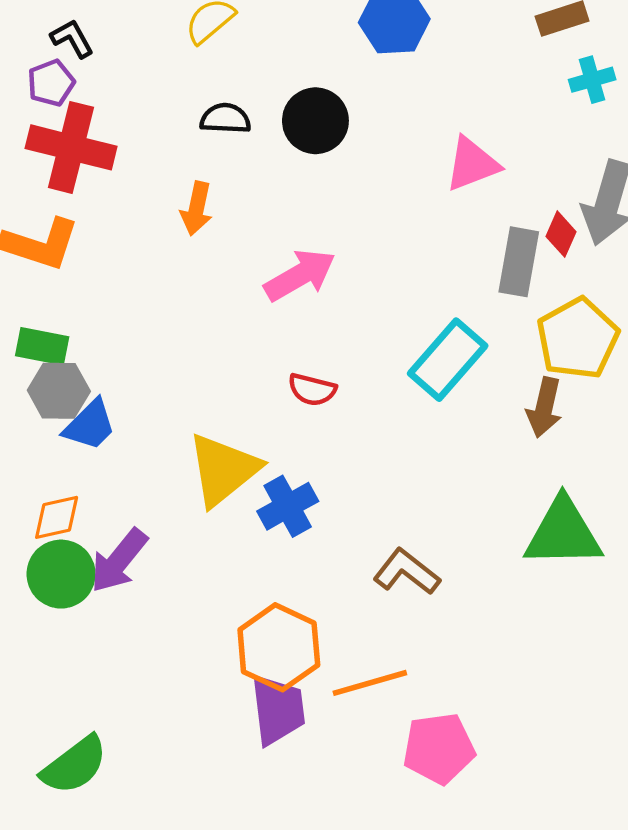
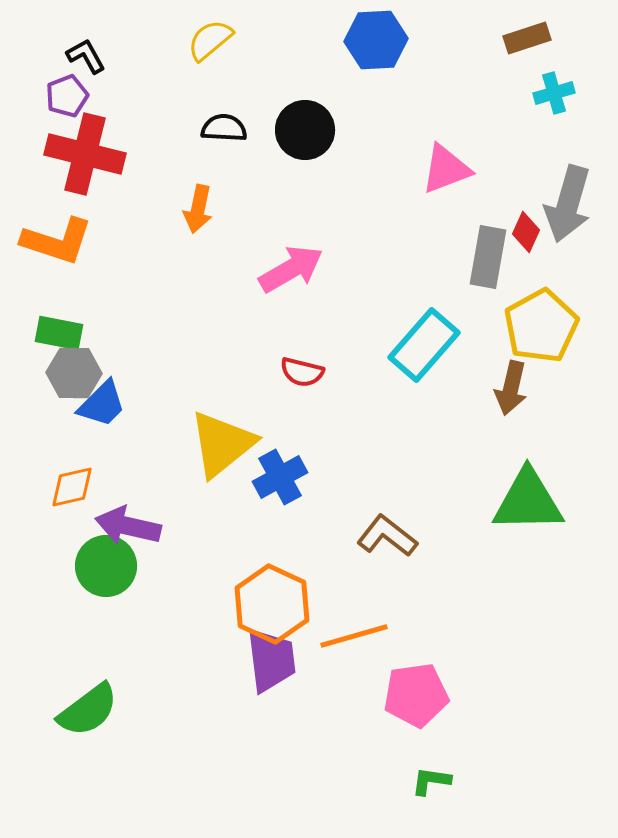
purple arrow: (119, 561) -> (128, 526), turned 64
green circle: (61, 574) -> (106, 566), moved

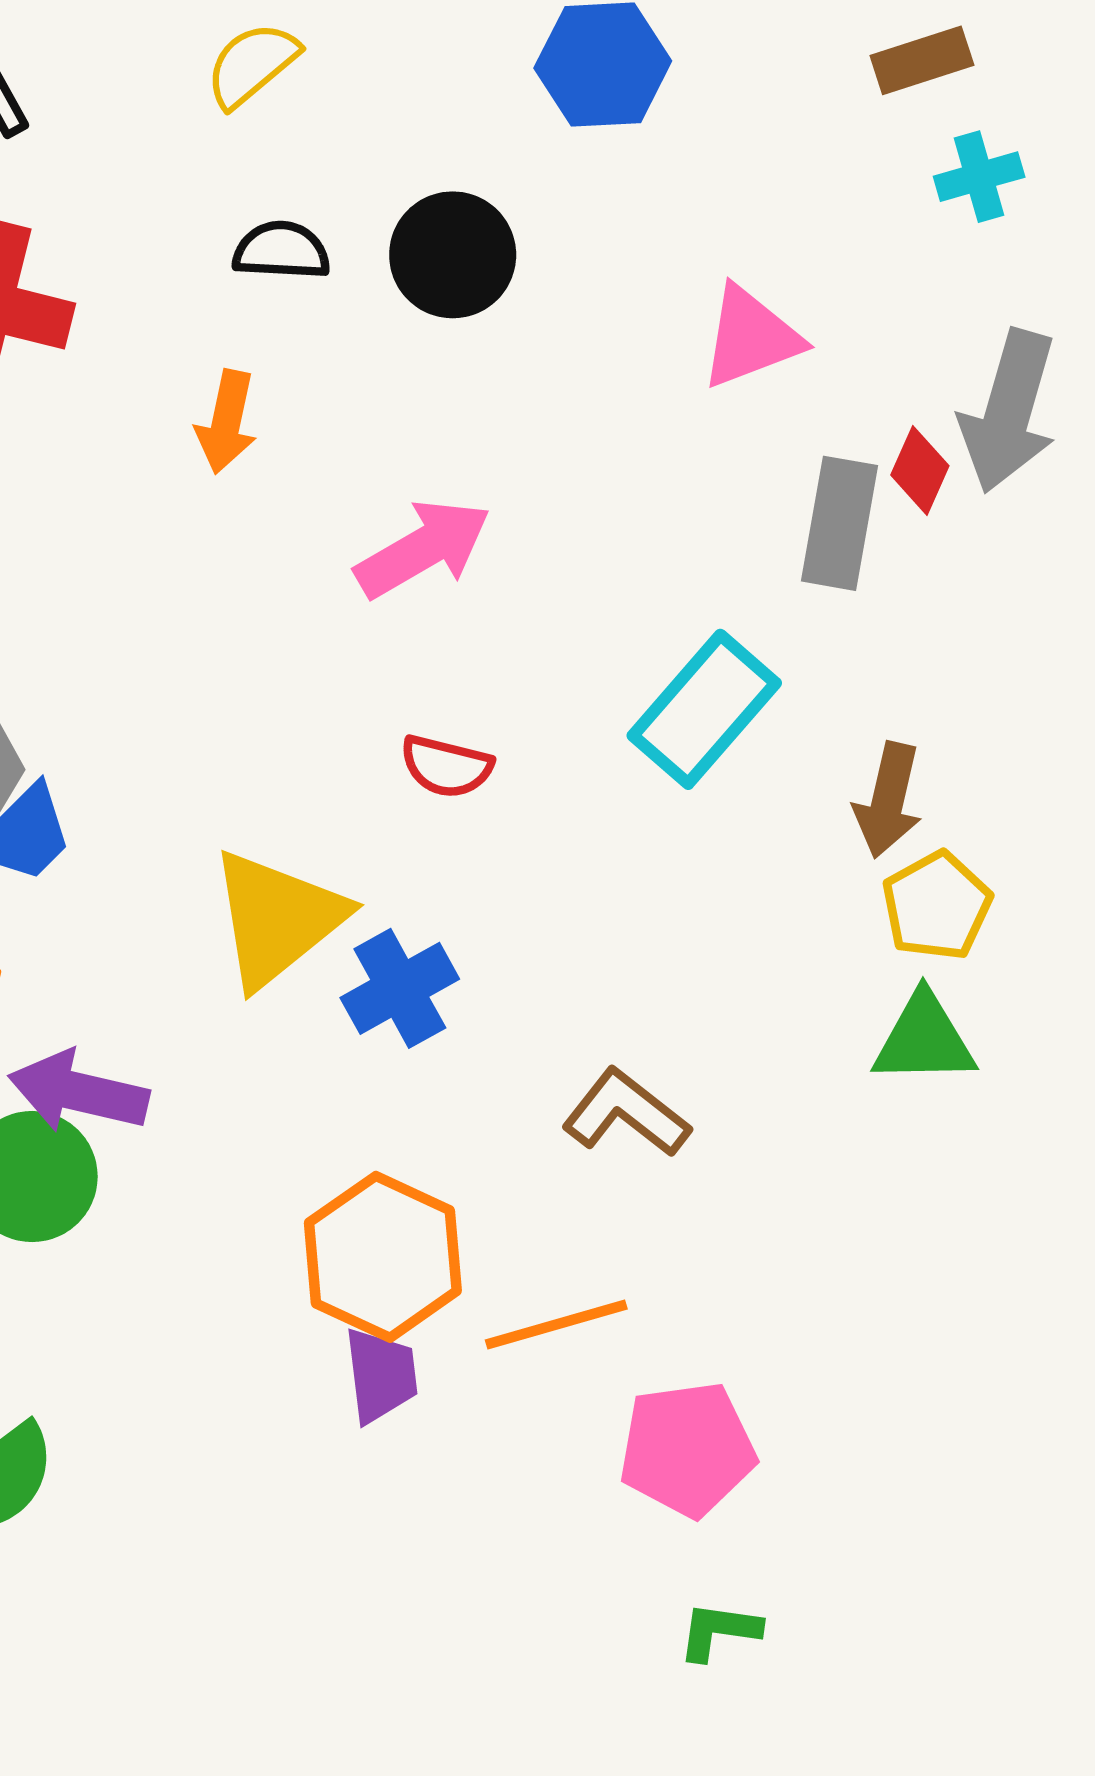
yellow pentagon: (541, 326) -> (937, 906), moved, size x0.7
green triangle: (528, 501) -> (924, 1039), size x0.7
purple trapezoid: (271, 660) -> (381, 1375), size x0.7

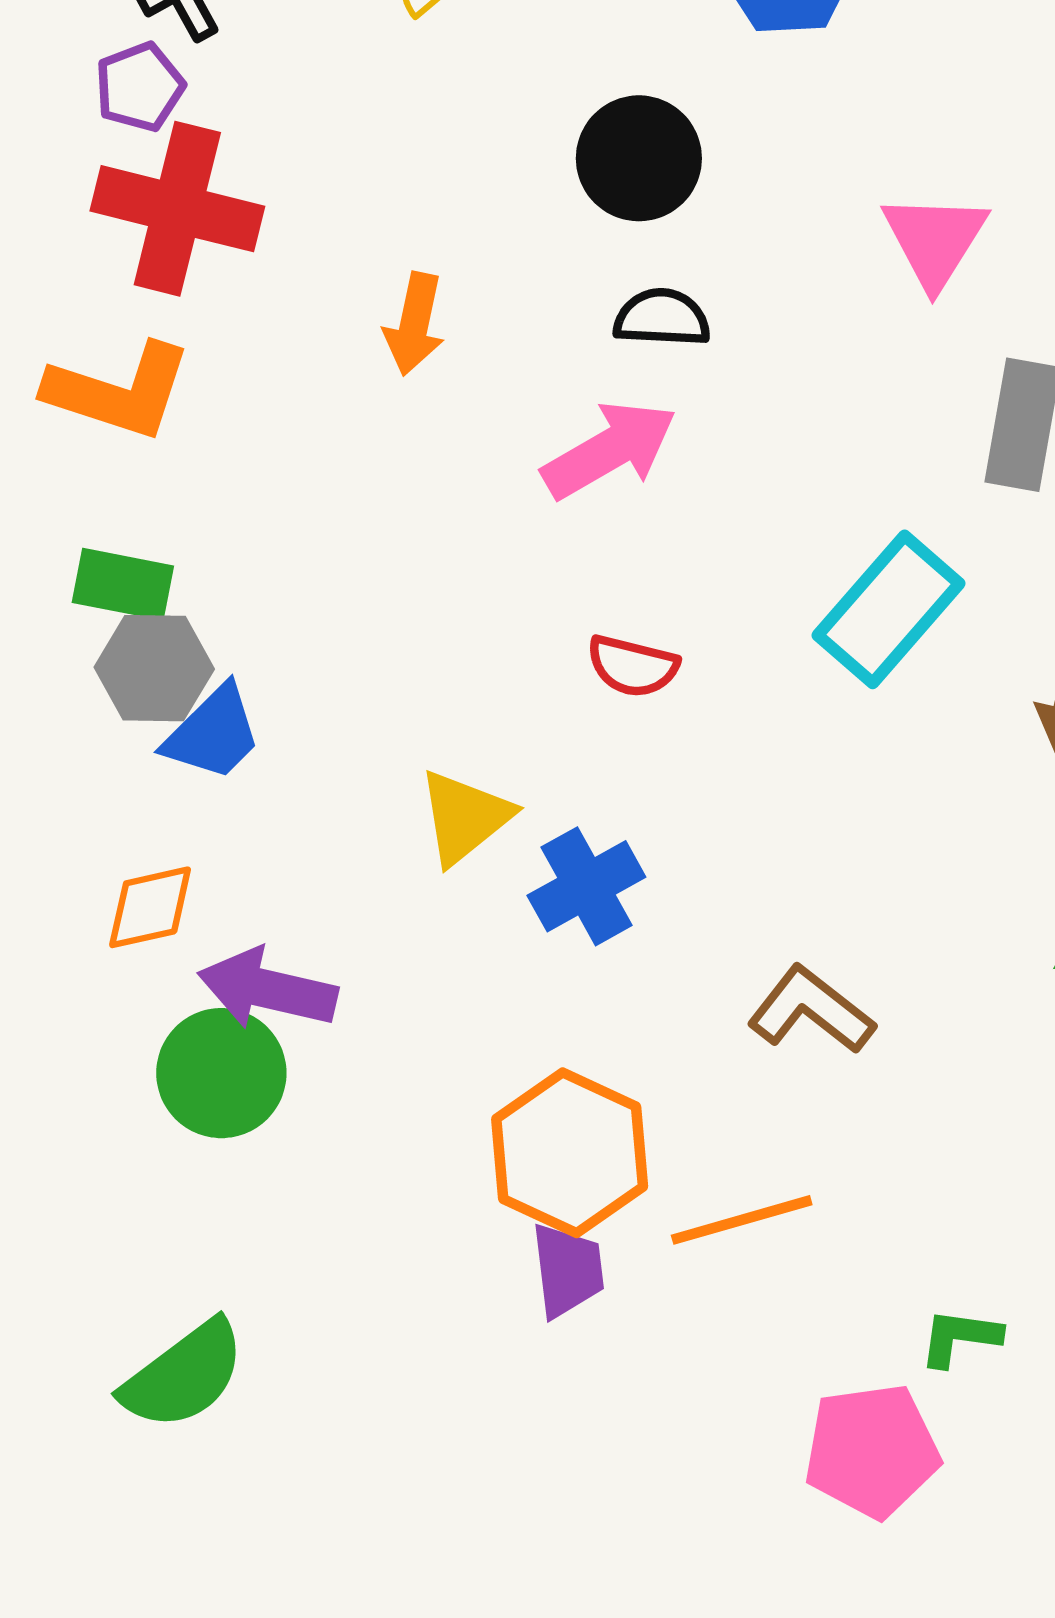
black semicircle: (281, 251) -> (662, 318), moved
pink triangle: (751, 337) -> (935, 240), turned -37
yellow triangle: (277, 919) -> (465, 817), size x0.7
pink pentagon: (687, 1449) -> (872, 1451), moved
green L-shape: (719, 1631) -> (960, 1337), moved

